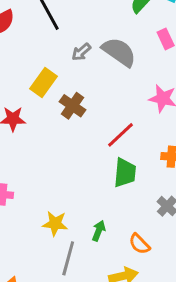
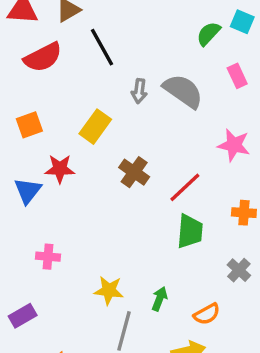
gray arrow: (81, 52) -> (139, 91), turned -42
brown cross: (73, 106) -> (134, 172), moved
orange semicircle: (139, 244) -> (207, 314), turned -75

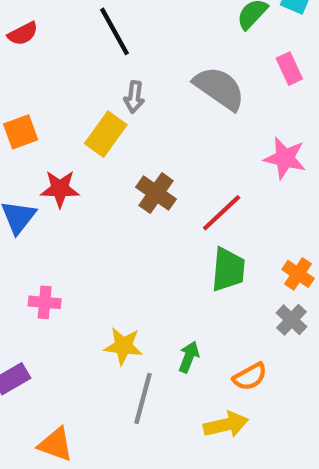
red semicircle: (43, 57) -> (23, 34), moved, size x0.6
gray arrow: (139, 91) -> (134, 97), moved
orange cross: (244, 213) -> (298, 274), moved, turned 30

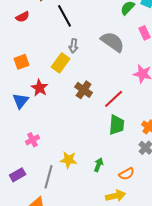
red star: (60, 189) -> (40, 88), turned 30
pink cross: (45, 302) -> (33, 140), turned -32
gray line: (143, 398) -> (49, 177), moved

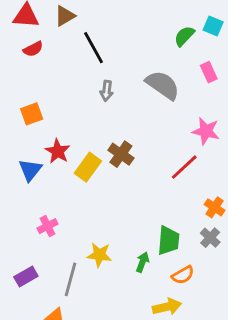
yellow rectangle: (61, 63) -> (88, 167), moved
red line: (114, 99) -> (184, 167), moved
green trapezoid: (117, 125) -> (168, 241), moved

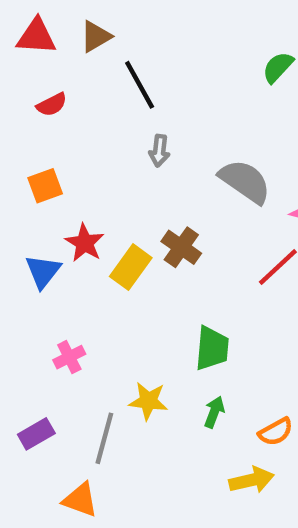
red semicircle: (33, 49) -> (52, 105), moved
gray semicircle: (163, 85) -> (245, 181), moved
green trapezoid: (168, 241) -> (212, 348), moved

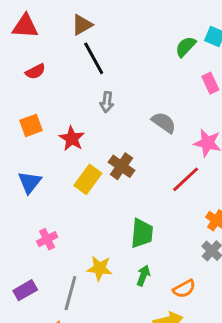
brown triangle: (96, 36) -> (82, 25), moved
gray semicircle: (245, 181) -> (164, 122), size x0.7
red star: (85, 243) -> (72, 139), moved

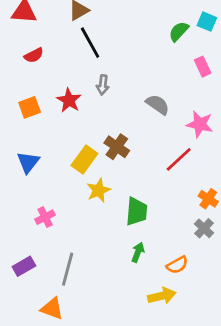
red star: (72, 139) -> (69, 100), moved
yellow star: (100, 268) -> (99, 190), moved, turned -30

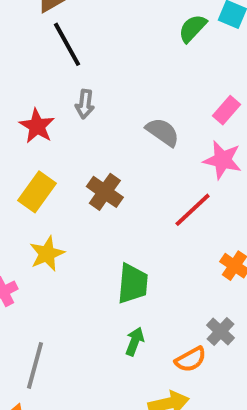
pink rectangle: (203, 67) -> (226, 110), moved, turned 66
yellow rectangle: (84, 159) -> (37, 192), moved
yellow star: (99, 190) -> (47, 254), moved
gray cross: (204, 228) -> (220, 331), moved

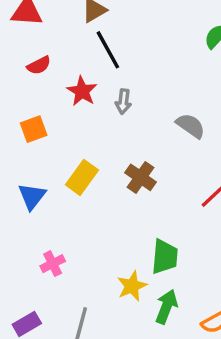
red star: (37, 126) -> (82, 91), moved
yellow star: (47, 254) -> (132, 286), moved
green arrow: (135, 341) -> (166, 307), size x1.4

